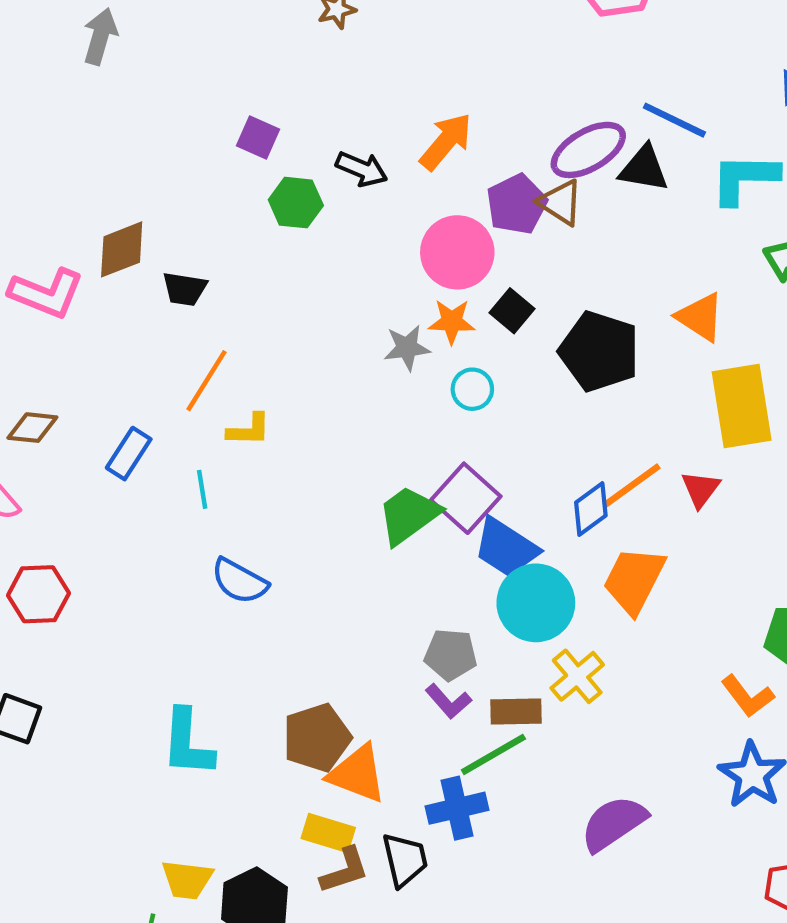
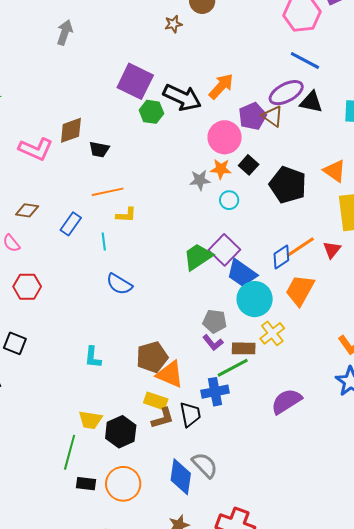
blue line: (674, 120) -> (305, 60), moved
purple square: (258, 137) -> (135, 81), size x1.8
black arrow: (362, 169) -> (182, 97), size x1.6
orange line: (207, 381) -> (108, 192), turned 44
cyan L-shape: (188, 743) -> (93, 357), size x0.7

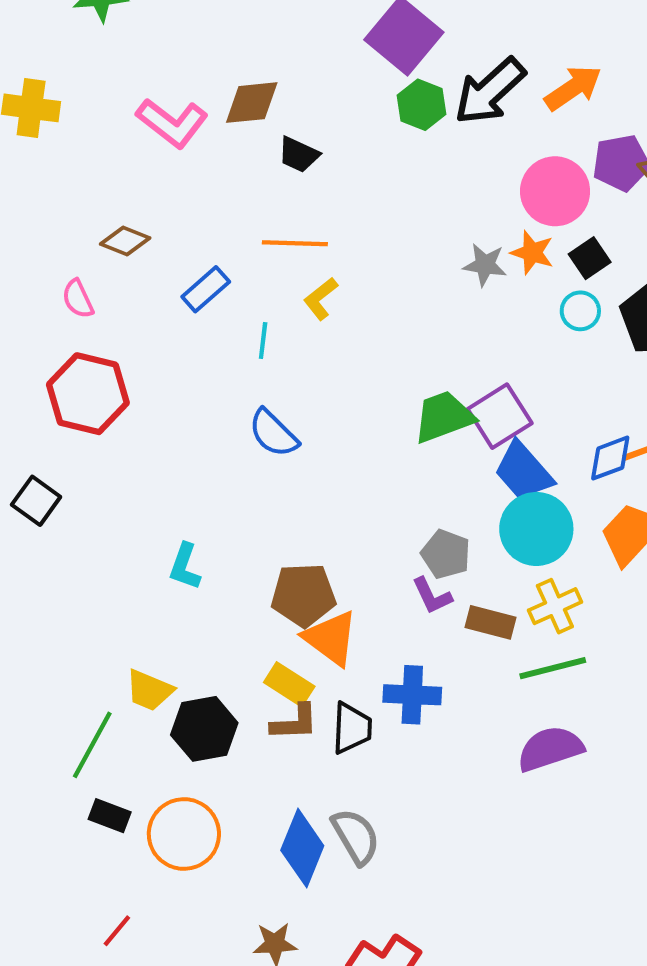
black arrow: (182, 97) -> (490, 91), turned 99
cyan circle: (229, 200) -> (580, 311), moved
yellow L-shape: (126, 215) -> (321, 299), turned 125
red hexagon: (27, 287) -> (88, 394), size x1.4
green line: (233, 368) -> (553, 668), moved

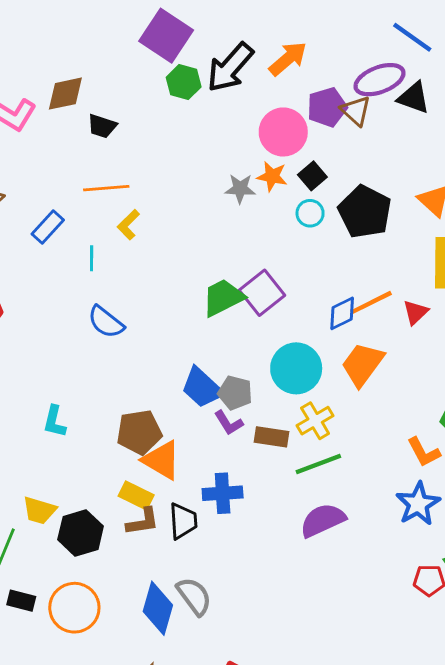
blue trapezoid: (523, 471) -> (202, 388), moved

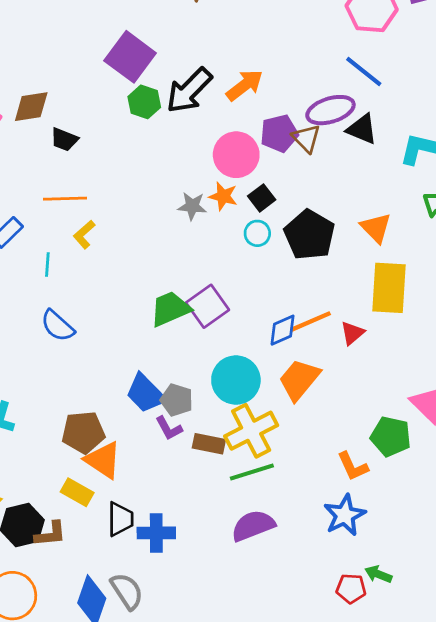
yellow cross: (315, 421) -> (251, 431), size x1.5
blue cross: (223, 493) -> (156, 533), moved
brown L-shape: (143, 522) -> (50, 534), moved

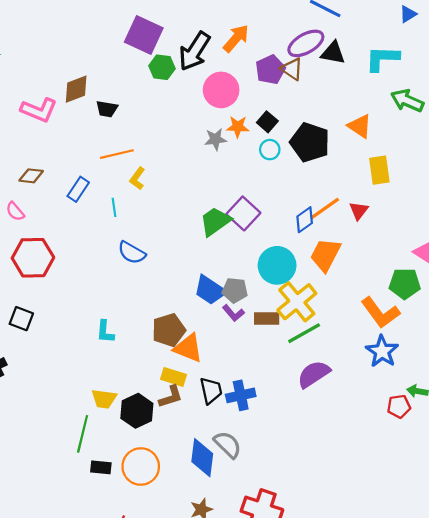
pink circle: (236, 155) -> (221, 90), moved
yellow rectangle: (389, 288) -> (379, 170), size x0.7
orange L-shape: (353, 466) -> (380, 313), size x1.5
brown L-shape: (50, 534) -> (171, 397), moved

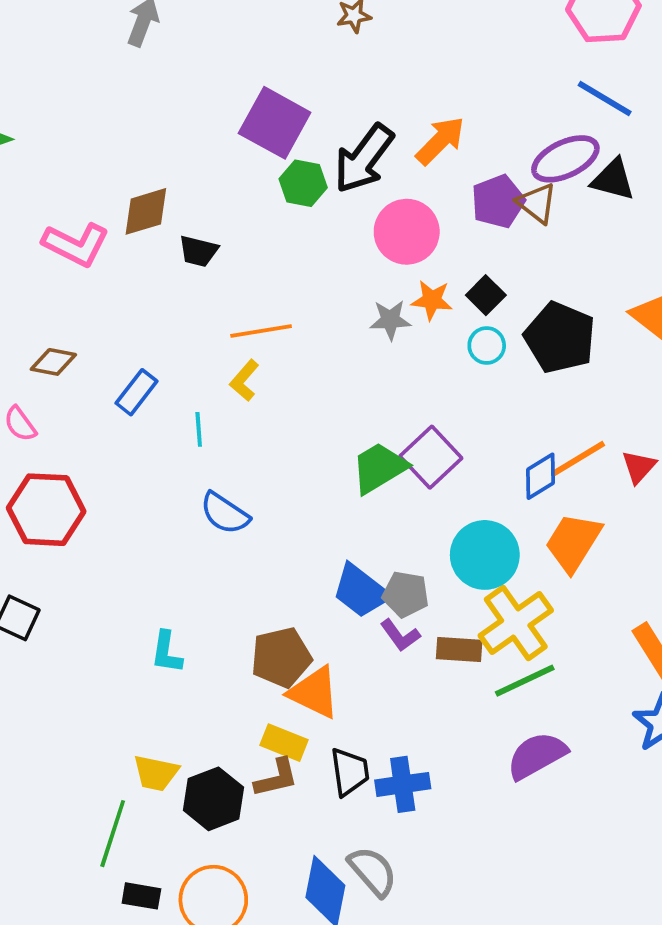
orange line: (117, 154) -> (261, 331), moved

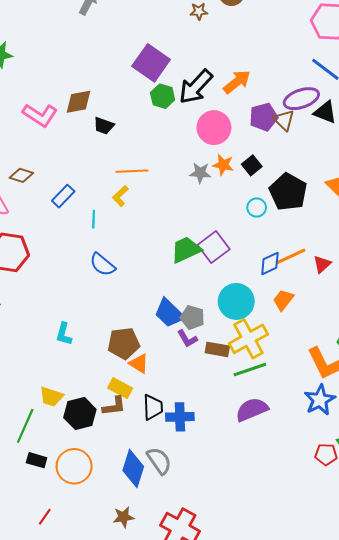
cyan circle: (487, 346) -> (257, 208), moved
orange trapezoid: (573, 542) -> (283, 300), size x0.7
orange triangle: (314, 692) -> (139, 364), size x0.7

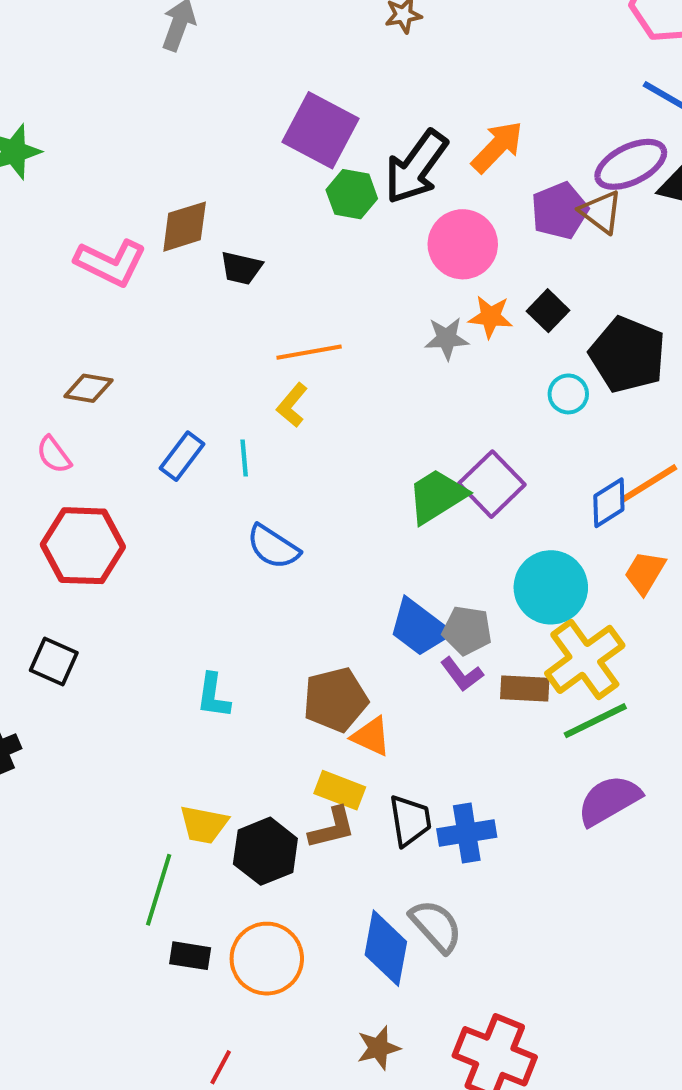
blue rectangle: (63, 196) -> (182, 456), moved

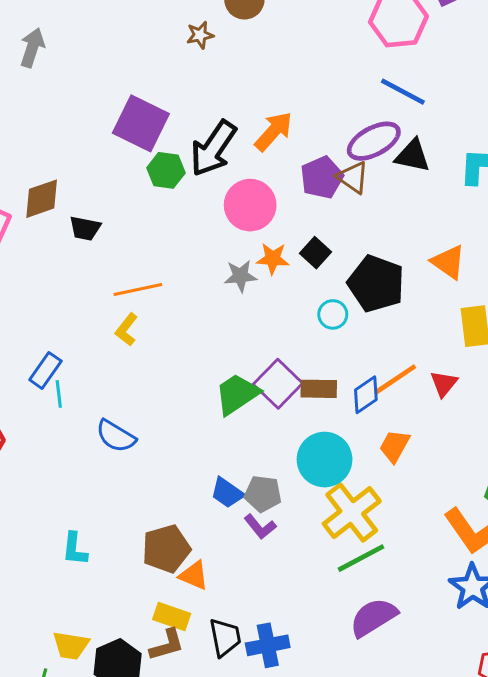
cyan line: (244, 458) -> (59, 394), moved
blue trapezoid: (419, 628) -> (227, 493), size x0.7
brown rectangle: (525, 688) -> (319, 389), moved

